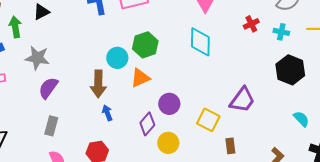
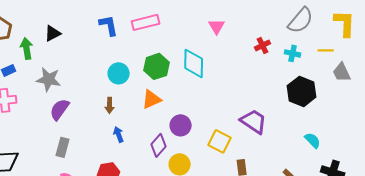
cyan diamond: (200, 42) -> (194, 63), moved
cyan circle: (117, 58) -> (119, 73), moved
brown arrow: (98, 84) -> (110, 105), size x0.6
purple trapezoid: (242, 100) -> (254, 121), turned -92

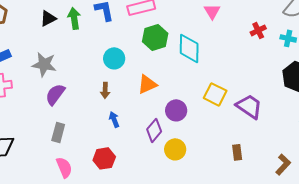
green arrow: (27, 48) -> (74, 18), moved
green hexagon: (157, 66) -> (155, 37), moved
yellow square: (220, 141) -> (215, 94), moved

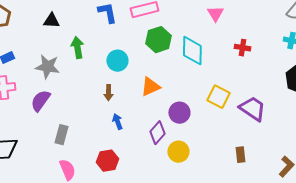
black triangle: (48, 18) -> (51, 21), turned 30
green arrow: (74, 18) -> (77, 48), moved
red cross: (258, 30) -> (242, 48), moved, turned 35
purple semicircle: (55, 94) -> (40, 101), moved

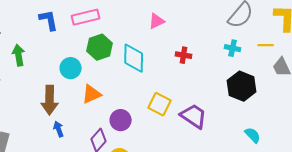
pink triangle: (215, 14) -> (157, 21), turned 36
cyan circle: (117, 61) -> (71, 68), moved
brown arrow: (108, 93) -> (50, 100), size x1.8

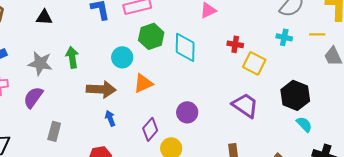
green arrow: (19, 55) -> (72, 57), moved
black hexagon: (242, 86) -> (295, 95), moved
brown arrow: (50, 100) -> (101, 89), turned -88
yellow square: (160, 104) -> (254, 63), moved
purple circle: (121, 120) -> (187, 112), moved

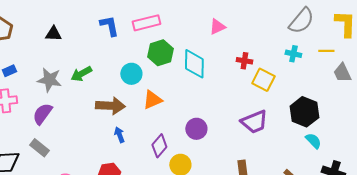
green arrow: (72, 57) -> (81, 74), turned -110
purple trapezoid: (245, 105) -> (254, 122), turned 124
gray rectangle: (54, 131) -> (39, 148), moved, turned -66

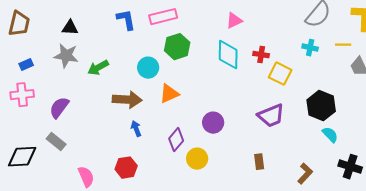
cyan diamond: (194, 64) -> (228, 55), moved
gray star: (49, 80) -> (66, 56), moved

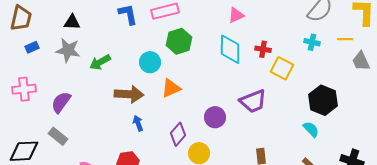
blue rectangle: (26, 65) -> (32, 47), moved
purple trapezoid: (271, 116) -> (253, 101), moved
cyan semicircle: (330, 135) -> (311, 129), moved

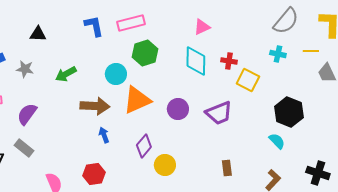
gray star: (68, 50) -> (25, 69), moved, size x0.7
orange triangle: (171, 88) -> (137, 100), size x1.4
purple circle: (215, 117) -> (178, 109), moved

